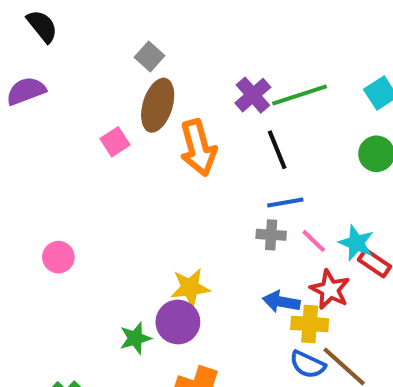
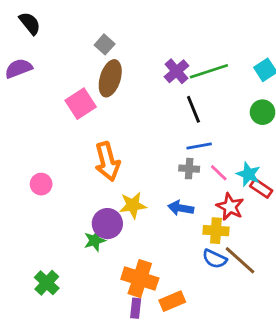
pink square: (115, 142) -> (81, 104), size x1.5
orange arrow: (198, 148) -> (107, 162), moved
blue arrow: (281, 302) -> (181, 208), moved
purple circle: (178, 322) -> (107, 224), moved

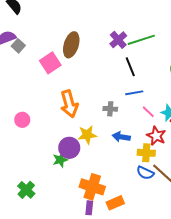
gray square: (105, 44) -> (18, 46), moved
gray cross: (189, 169) -> (110, 109), moved

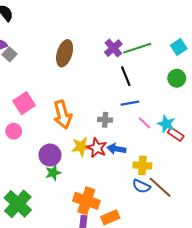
pink square: (50, 63) -> (24, 103), moved
red star: (156, 136) -> (97, 148), moved
purple circle: (69, 148) -> (50, 155), moved
green cross: (26, 190) -> (18, 204), size x1.5

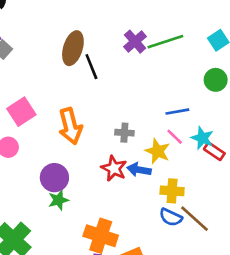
black line: (126, 76) -> (91, 67), moved
blue line: (130, 103) -> (177, 112), moved
yellow star: (81, 147) -> (157, 151), moved, turned 30

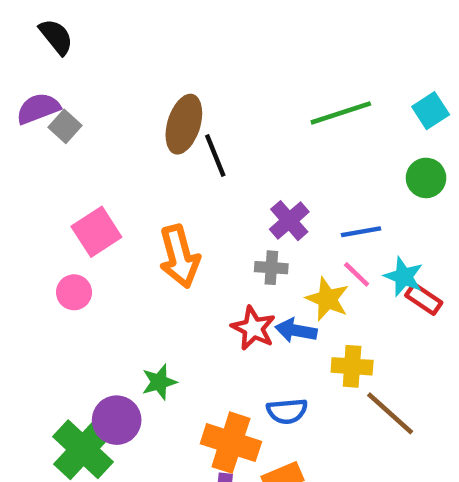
purple cross: (135, 42) -> (289, 221), moved
purple circle: (54, 178) -> (117, 420), moved
blue semicircle: (171, 217) -> (287, 411), moved, turned -30

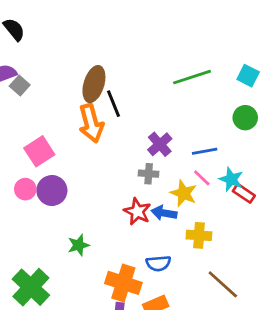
cyan square: (431, 111) -> (248, 76), turned -30
orange arrow: (179, 256) -> (91, 123), moved
brown line: (390, 413) -> (223, 284), moved
purple circle: (117, 420) -> (52, 191), moved

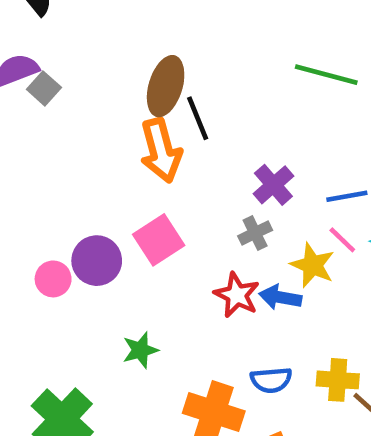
green line: (192, 77) -> (326, 75), turned 33
pink square: (39, 151) -> (159, 240), moved
gray cross: (149, 174) -> (255, 233), turned -30
pink circle: (25, 189) -> (53, 279), moved
yellow cross: (199, 235) -> (338, 380), moved

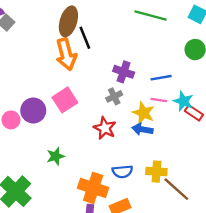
purple cross: (273, 185) -> (124, 72), turned -30
pink line: (342, 240) -> (159, 100), turned -35
blue arrow: (280, 297) -> (142, 129), moved

